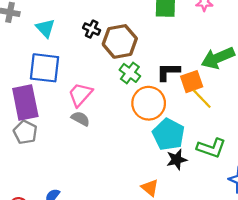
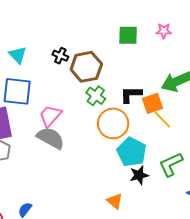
gray semicircle: (80, 119) -> (51, 138), size x1.6
green L-shape: (211, 148) -> (171, 164), turned 136

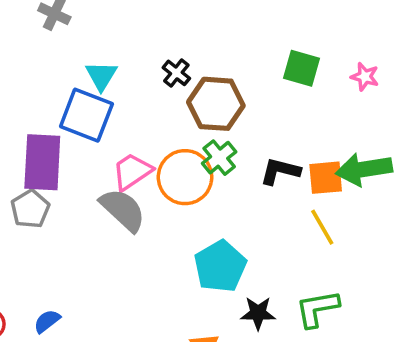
cyan triangle: (18, 55) -> (101, 76), moved
orange square: (153, 103) -> (326, 178), moved
orange circle: (113, 123) -> (185, 177), moved
cyan pentagon: (132, 152) -> (220, 266), moved

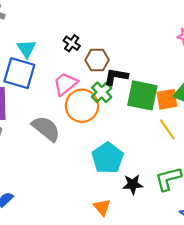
green square: (302, 68) -> (142, 95), moved, size x1.4
brown hexagon: (216, 104) -> (97, 60), size x0.7
black L-shape: (280, 171) -> (116, 77), moved
pink trapezoid: (132, 172) -> (65, 84), moved

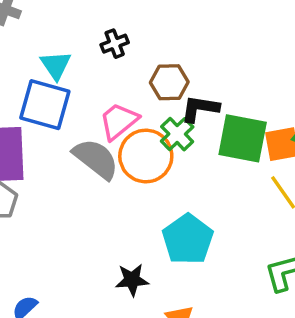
black cross: (72, 43) -> (115, 44), moved, turned 35
gray semicircle: (46, 129) -> (96, 159), moved
black star: (133, 184) -> (132, 280), moved

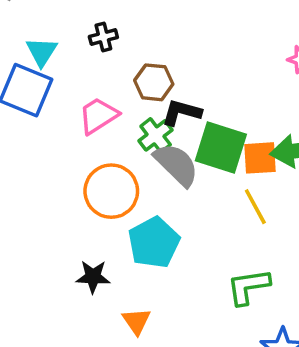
orange circle: (146, 156) -> (111, 191), moved
gray semicircle: (96, 159) -> (176, 165), moved

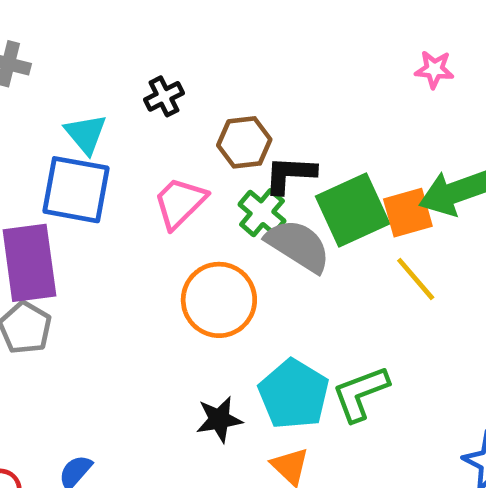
green square: (221, 147) -> (353, 210), turned -30
cyan pentagon: (154, 242) -> (294, 394), moved
green L-shape: (248, 287) -> (361, 393), moved

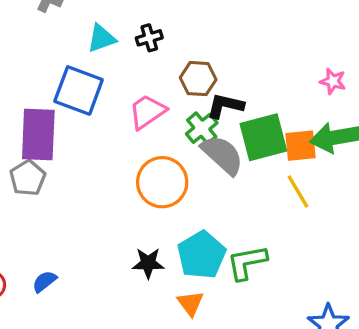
pink star: (434, 69) -> (333, 81), moved
cyan triangle: (86, 134) -> (101, 38), moved, turned 40

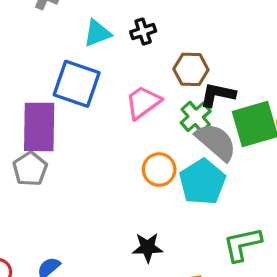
orange circle: (162, 182) -> (159, 170), size x0.7
cyan pentagon: (202, 255) -> (202, 182), moved

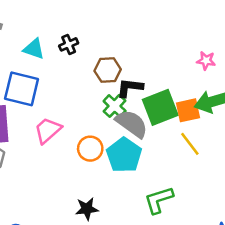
cyan triangle: (97, 33) -> (34, 49), turned 45
pink trapezoid: (143, 102) -> (48, 130), moved

